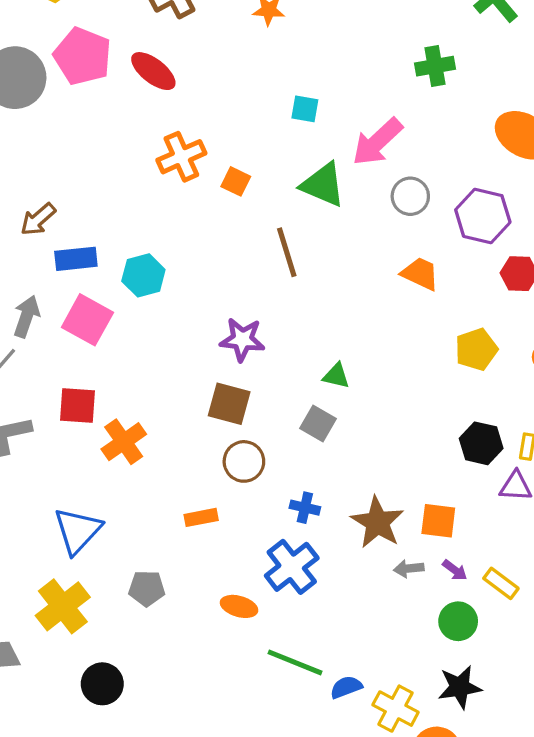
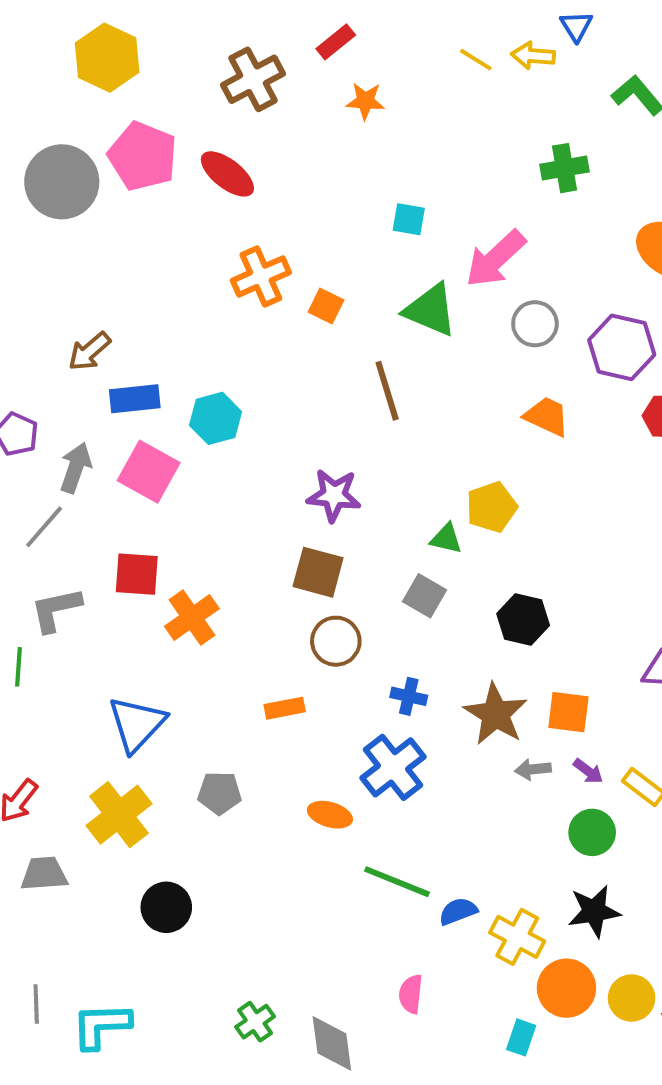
yellow pentagon: (476, 349) -> (492, 507), moved
black hexagon: (481, 443) -> (523, 619), moved

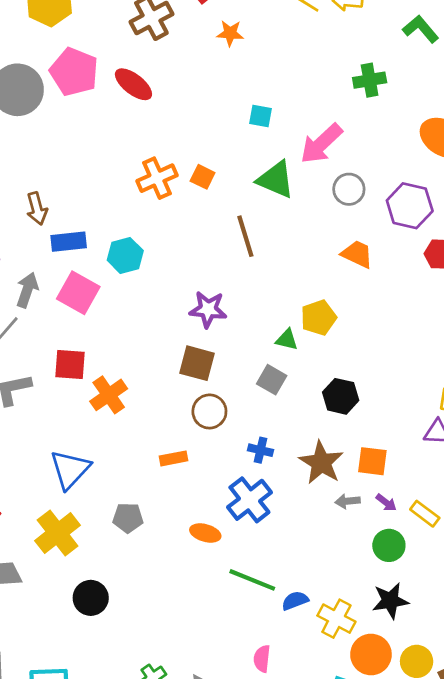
orange cross: (261, 276) -> (157, 178), moved
brown arrow: (89, 351) -> (37, 209), turned -64

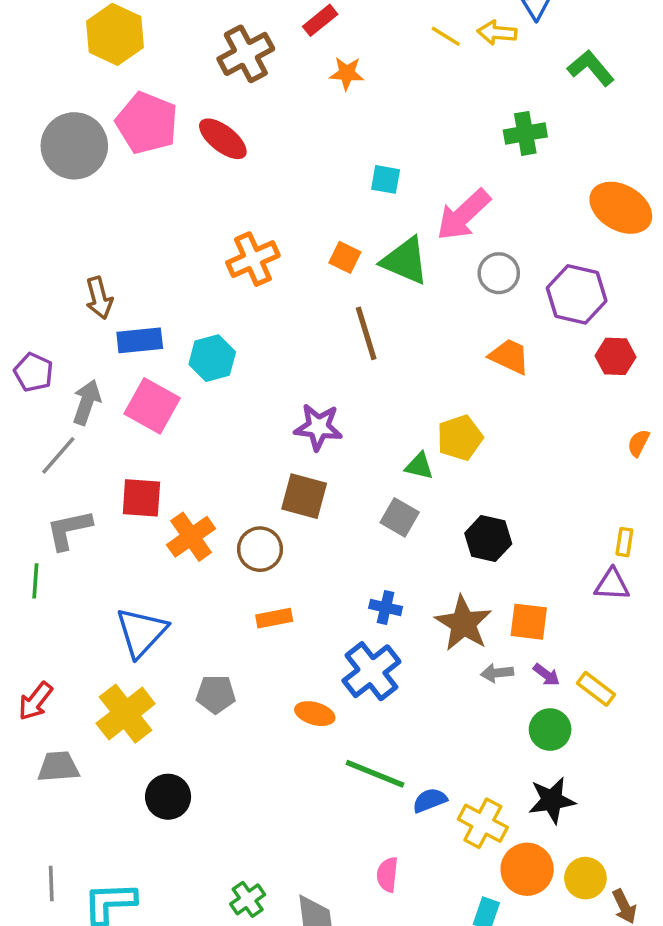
orange square: (203, 177) -> (345, 257), moved
brown circle: (209, 411) -> (260, 549), moved

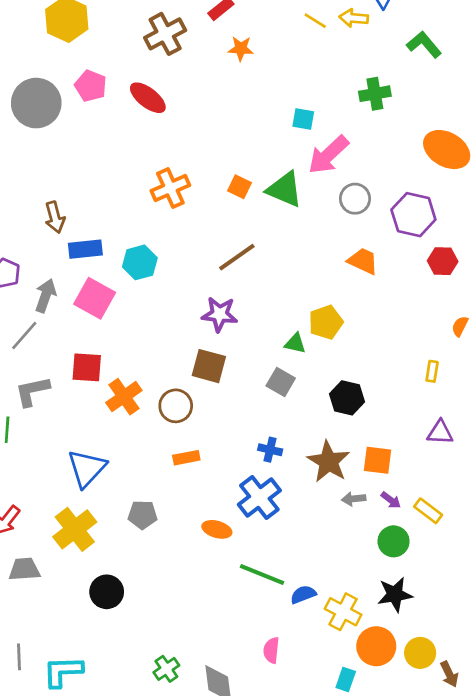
pink pentagon: (147, 123) -> (91, 86), size x0.7
cyan square: (386, 179) -> (303, 119), moved
brown line: (366, 333) -> (237, 257), moved, turned 72
yellow rectangle: (624, 542) -> (432, 371), moved

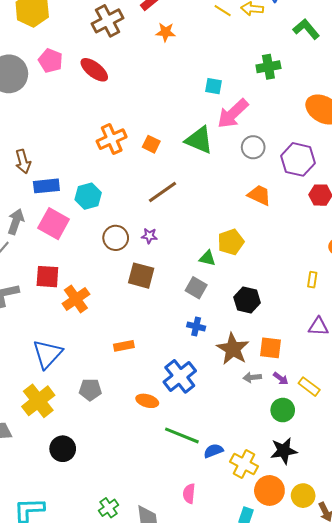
orange square: (239, 187) -> (151, 144), moved
purple star: (220, 314) -> (149, 236), size x0.6
brown circle: (176, 406) -> (116, 238), moved
blue cross: (270, 450) -> (196, 326), moved

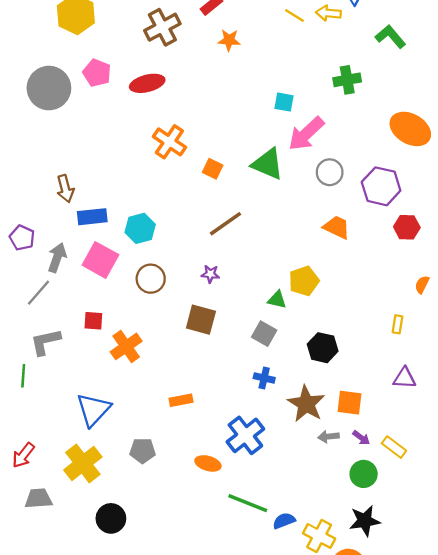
red ellipse: (94, 70) -> (147, 83), turned -52
orange cross: (112, 139) -> (169, 142), moved, turned -32
brown circle: (116, 238) -> (151, 279), moved
red square: (47, 277) -> (93, 321), size x0.7

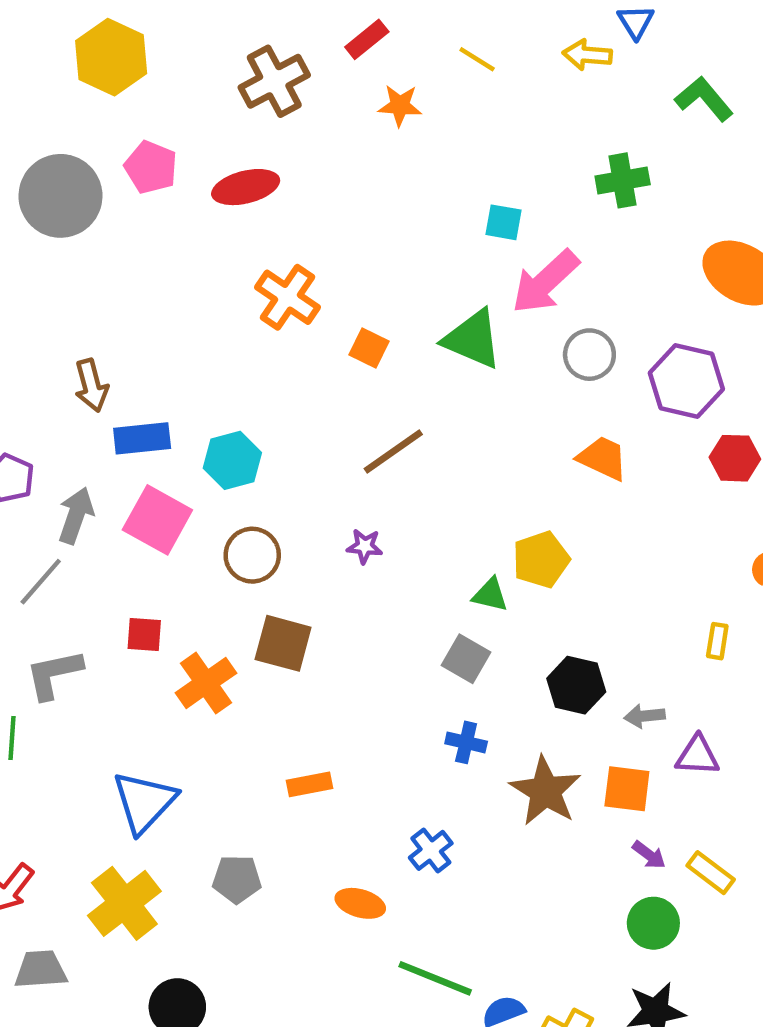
yellow line: (295, 16) -> (477, 59), moved
brown square: (201, 320) -> (283, 643), moved
purple triangle: (404, 378) -> (697, 756), moved
blue cross: (245, 435) -> (431, 850), size x0.6
gray arrow: (328, 437) -> (645, 716), moved

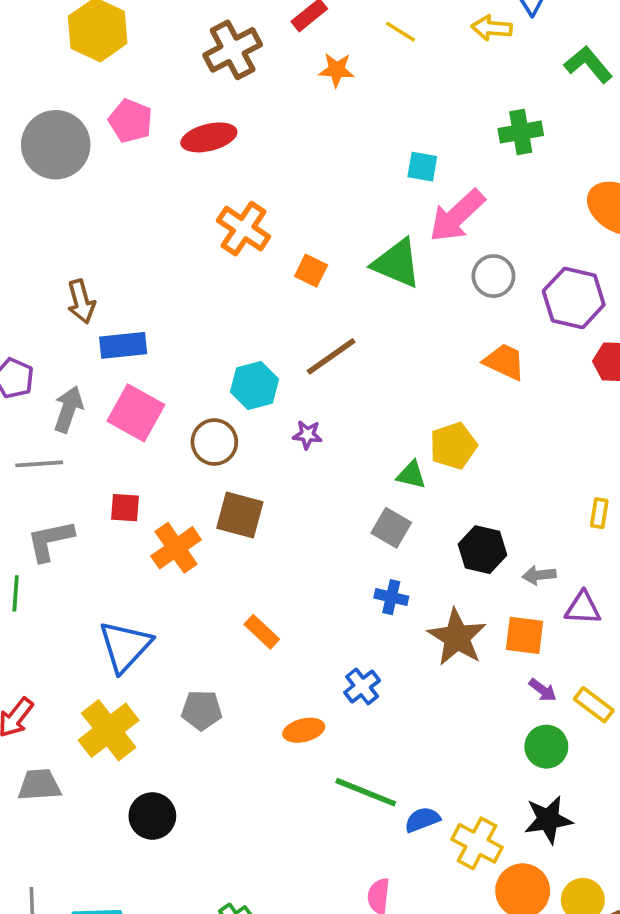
cyan hexagon: (232, 460) -> (254, 385), moved
gray line: (41, 582) -> (39, 464), turned 45
orange rectangle: (310, 784) -> (262, 632), turned 54
orange ellipse: (360, 903) -> (304, 730), turned -30

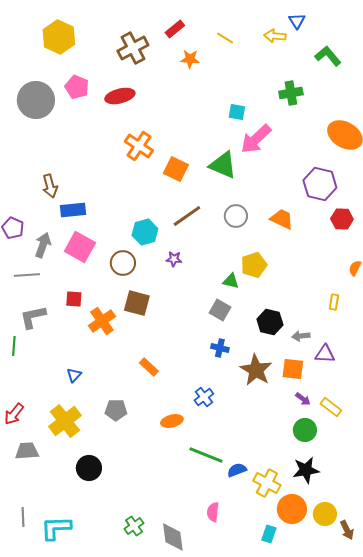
orange square: (311, 271) -> (176, 169), size x1.4
gray circle: (493, 276) -> (236, 216), moved
blue triangle: (125, 646) -> (74, 375), size x0.5

